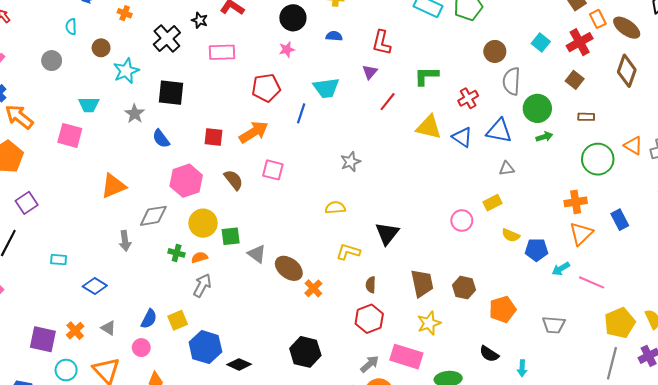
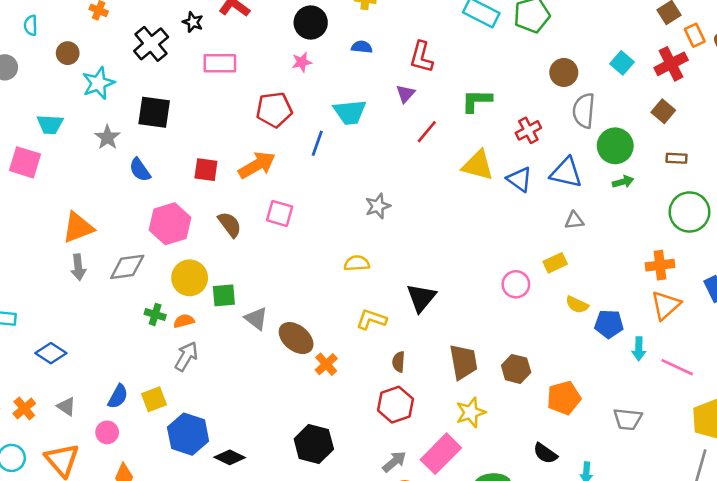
gray arrow: (125, 241) -> (78, 267), moved
cyan arrow: (561, 269) -> (639, 349), turned -60
pink rectangle: (406, 357) -> (441, 454), turned -64

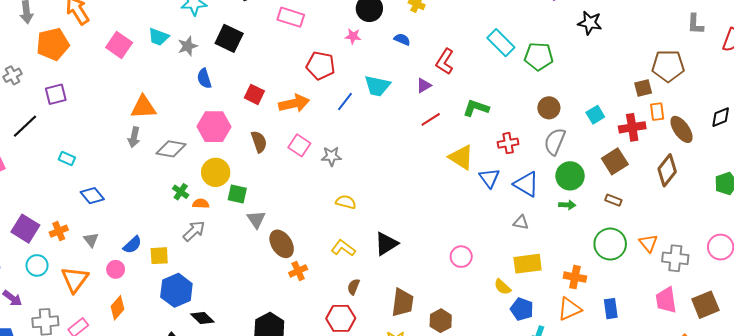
brown square: (663, 111) -> (615, 161), size x1.4
cyan trapezoid: (50, 124) -> (159, 37), moved
gray star: (378, 206) -> (331, 156), moved
yellow rectangle: (555, 263) -> (528, 264), moved, size x1.5

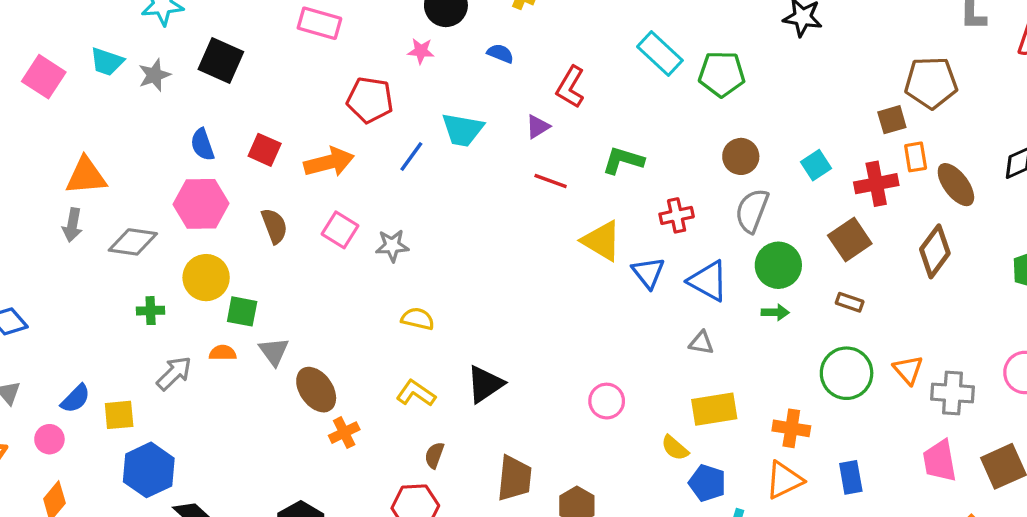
blue semicircle: (204, 78) -> (202, 145), moved
red line: (431, 119) -> (551, 181), turned 54
green cross: (181, 192) -> (151, 311), turned -35
orange semicircle: (201, 204) -> (223, 353), moved

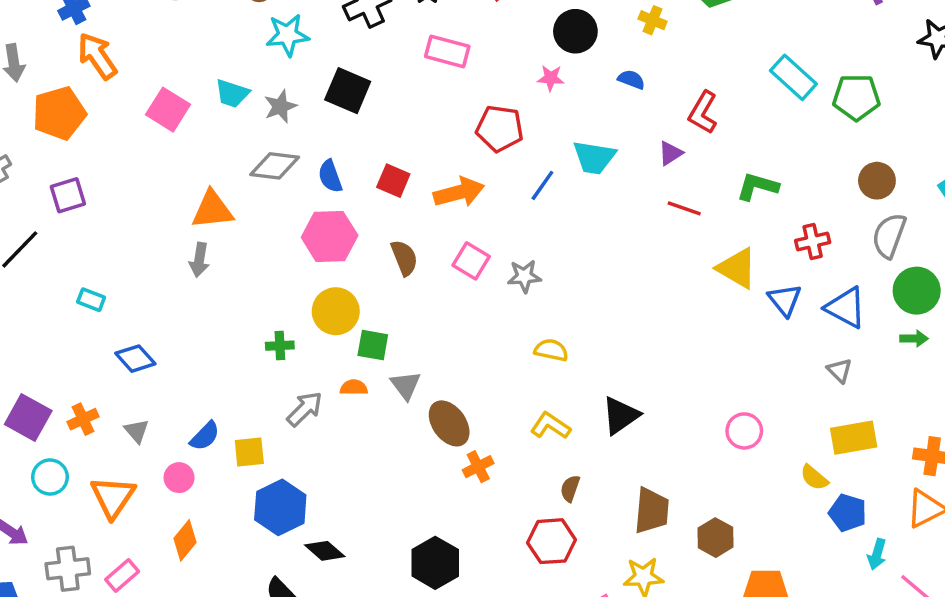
gray diamond: (133, 242) -> (275, 166), moved
gray triangle: (701, 343) -> (840, 371), turned 36

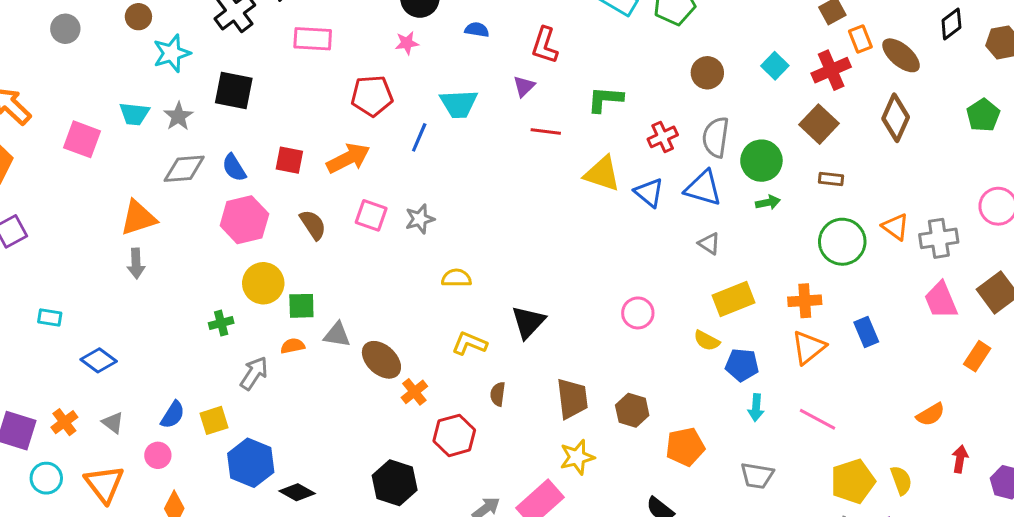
gray semicircle: (889, 236) -> (716, 137), moved
gray triangle: (406, 385) -> (337, 335), turned -32
red hexagon: (552, 541) -> (454, 435), moved
cyan arrow: (877, 554) -> (756, 408), moved

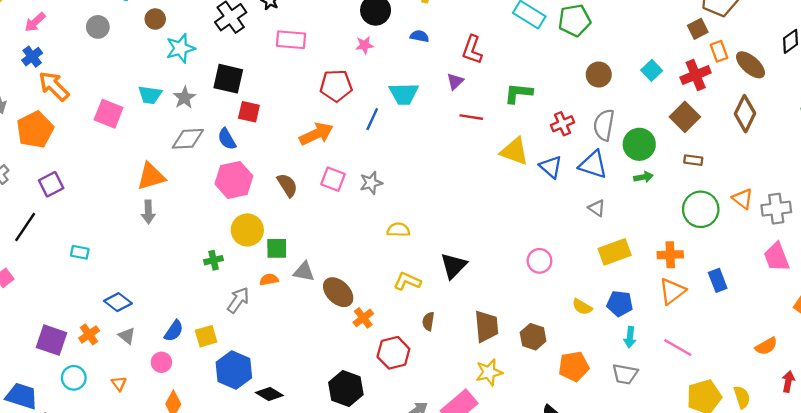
red square: (289, 160) -> (249, 112), moved
yellow semicircle: (707, 341) -> (582, 307), moved
blue diamond: (99, 360) -> (118, 302), moved
gray trapezoid: (757, 476) -> (625, 374), moved
orange triangle: (104, 484) -> (119, 384), size x0.5

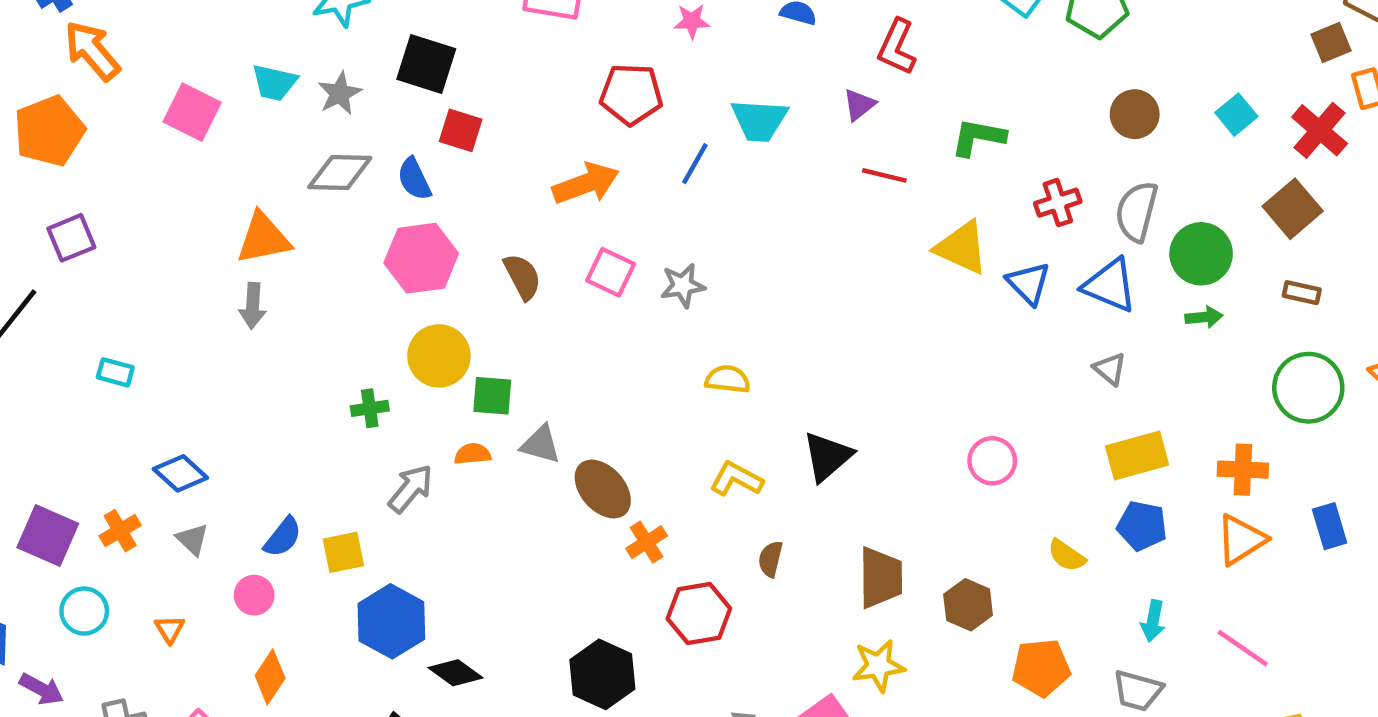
red cross: (696, 75) -> (1320, 130), turned -32
blue pentagon: (620, 304) -> (1142, 526), moved

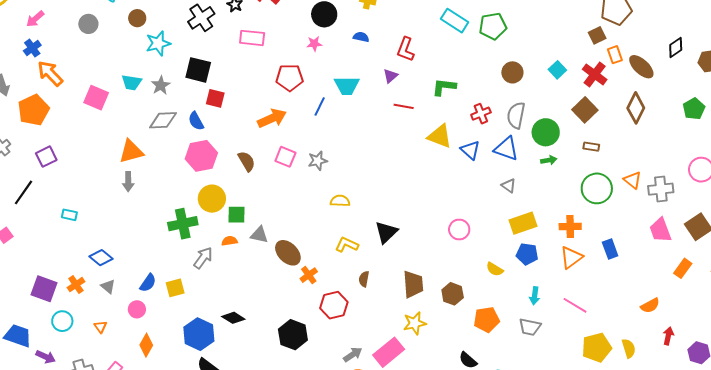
green cross: (370, 408) -> (183, 224), size x1.8
blue hexagon: (391, 621) -> (199, 334), moved
black diamond: (456, 673) -> (233, 318), moved

